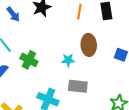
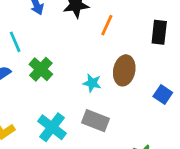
orange line: (79, 12) -> (107, 25), moved

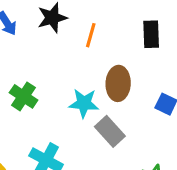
cyan star: (92, 83) -> (84, 103), size x1.4
gray rectangle: (96, 121) -> (110, 131), moved, turned 35

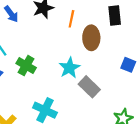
brown ellipse: (118, 83) -> (91, 38), moved
cyan star: (84, 103) -> (70, 68), turned -30

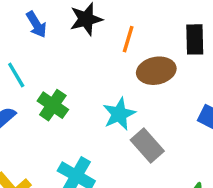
brown ellipse: (91, 38) -> (156, 71), turned 75

